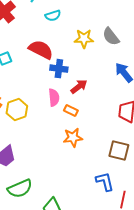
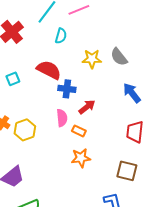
cyan semicircle: (53, 16) -> (61, 36), turned -56

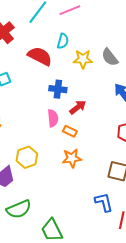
cyan semicircle: (61, 36) -> (63, 41), moved
red semicircle: (49, 70) -> (40, 56), moved
yellow hexagon: (25, 130) -> (27, 157), moved

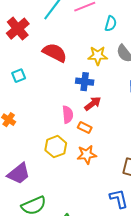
cyan semicircle: (63, 41) -> (111, 24), moved
blue cross: (58, 89) -> (85, 82), moved
yellow hexagon: (27, 157) -> (56, 147), moved

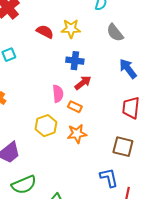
red semicircle: (55, 53) -> (45, 32), size x0.7
yellow star: (98, 56) -> (71, 29), moved

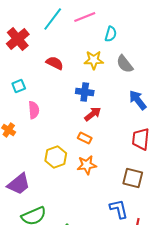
yellow star: (71, 29) -> (94, 60), moved
pink semicircle: (58, 94) -> (34, 110), moved

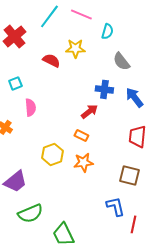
pink line: (85, 17) -> (81, 14), turned 45
yellow star: (94, 60) -> (75, 48), moved
blue cross: (85, 92) -> (104, 89), moved

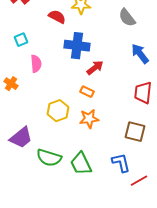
blue cross: (104, 89) -> (77, 46), moved, size x1.4
green semicircle: (30, 213) -> (49, 158), moved, turned 40
red line: (133, 224) -> (139, 181), turned 48
green trapezoid: (63, 234) -> (81, 164), moved

